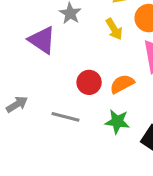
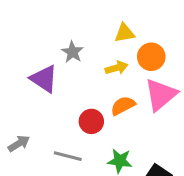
yellow arrow: (114, 29) -> (117, 68), turned -75
orange semicircle: (122, 84) -> (123, 106), moved

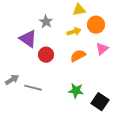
pink triangle: (161, 95) -> (102, 49), size x0.6
red circle: (91, 121) -> (46, 55), moved
gray line: (68, 156) -> (33, 88), moved

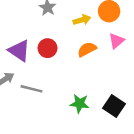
purple triangle: (28, 39) -> (19, 51), moved
green star: (76, 91) -> (80, 104), moved

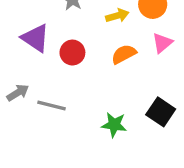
purple triangle: (19, 51) -> (36, 38), moved
black square: (114, 106) -> (161, 112), moved

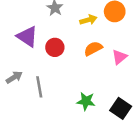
pink triangle: (162, 43) -> (119, 57), moved
gray line: (52, 105) -> (39, 87), turned 66
black square: (161, 112) -> (121, 108), moved

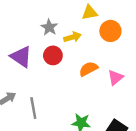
yellow arrow: (88, 20) -> (73, 37), moved
red circle: (55, 47) -> (53, 55), moved

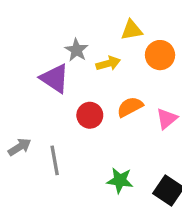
red circle: (53, 55) -> (90, 115), moved
purple triangle: (21, 57) -> (55, 78), moved

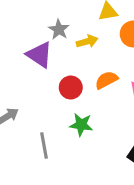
gray line: (55, 160) -> (44, 145), moved
green star: (120, 180) -> (81, 125), moved

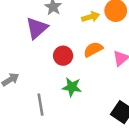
yellow arrow: (87, 41) -> (91, 17), moved
purple triangle: (40, 55) -> (37, 28), turned 45

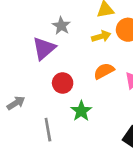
red circle: (63, 56) -> (63, 83), moved
green star: (72, 87) -> (81, 111), turned 30

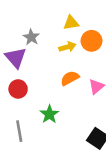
purple triangle: (44, 48) -> (16, 58), turned -30
red circle: (63, 83) -> (18, 89), moved

